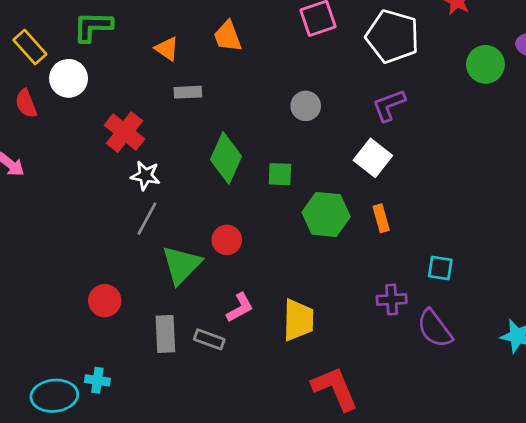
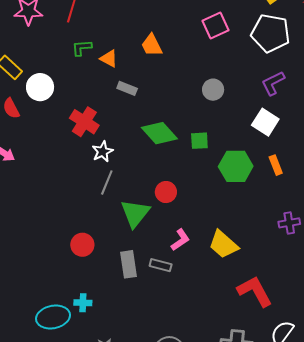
green L-shape: (93, 27) -> (82, 48), moved, size x0.7
gray rectangle: (188, 92) -> (127, 88), turned 30
green diamond: (226, 158) -> (159, 133), turned -60
white star: (145, 176) -> (103, 152), turned -30
yellow trapezoid: (298, 320) -> (223, 245), turned 136

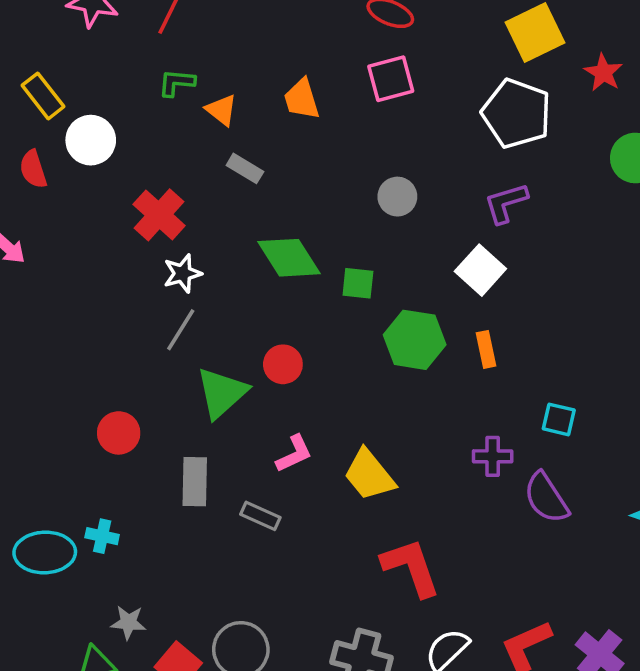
pink square: (215, 26) -> (391, 79), moved
gray rectangle: (161, 265) -> (260, 516), moved

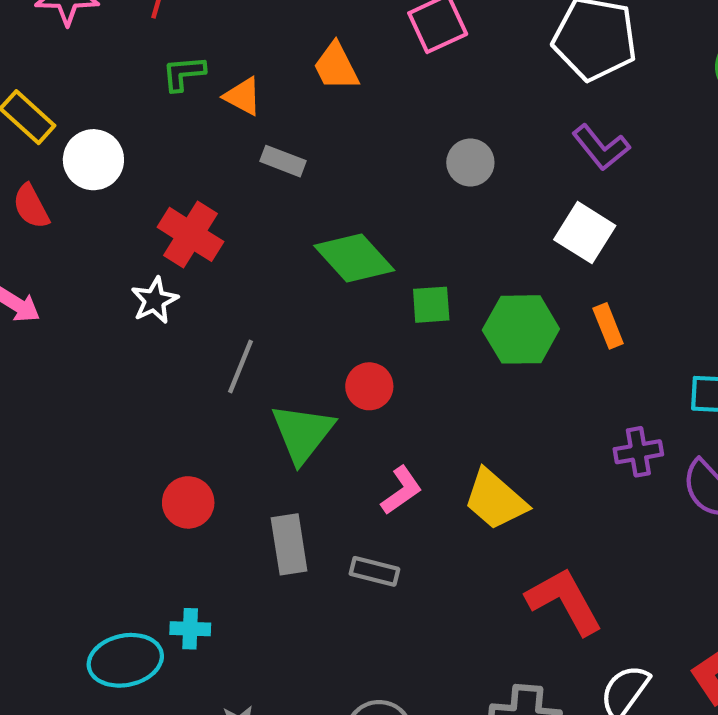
purple L-shape: (506, 203) -> (601, 147), turned -102
white star: (182, 273) -> (154, 300), moved
green square: (358, 283) -> (431, 305), moved

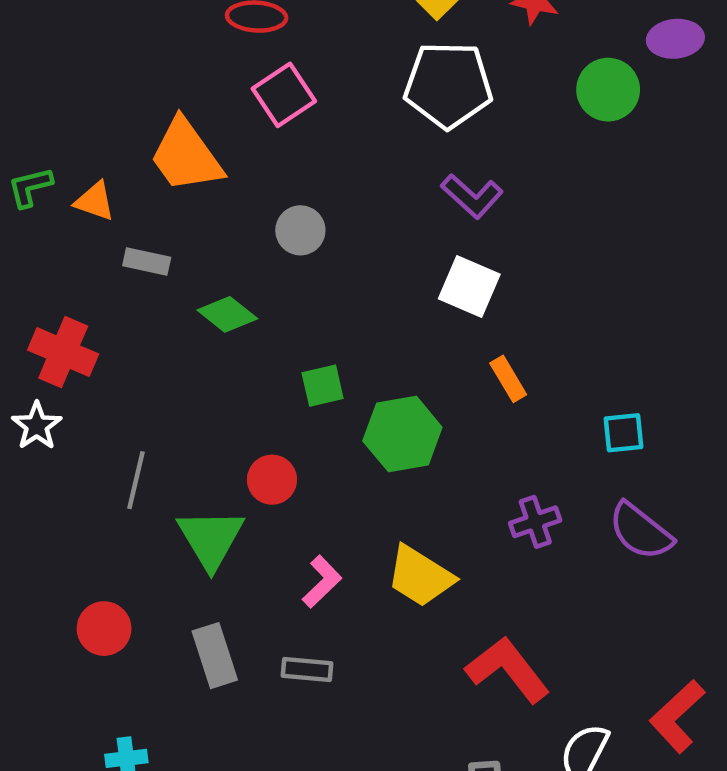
orange trapezoid: (336, 67) -> (186, 156), size x1.5
gray circle: (470, 162) -> (300, 230), moved
green diamond: (354, 258) -> (227, 314), moved, size x0.7
green hexagon: (521, 329) -> (402, 434), moved
purple cross: (638, 452) -> (535, 522), moved

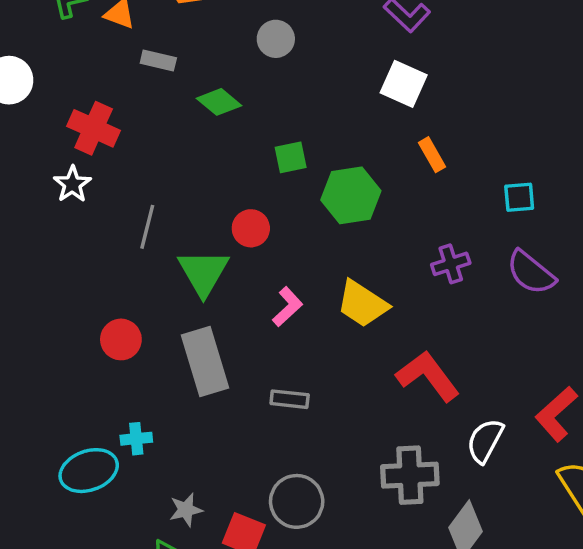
gray rectangle: (215, 656) -> (205, 362), size x1.4
gray rectangle: (307, 670) -> (290, 399), moved

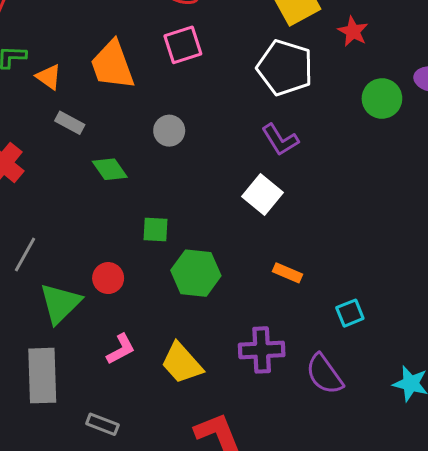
orange rectangle: (432, 155) -> (287, 273), moved, turned -52
cyan square: (519, 197) -> (350, 313), moved, turned -32
purple cross: (451, 264) -> (262, 350), size x1.4

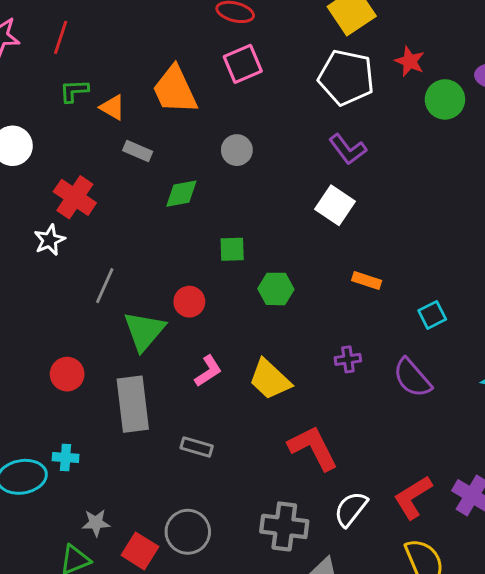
red star: (353, 31) -> (410, 61), moved
green diamond: (110, 169) -> (181, 194), turned -60
green hexagon: (196, 273) -> (276, 289), size x0.7
purple cross: (262, 350) -> (348, 359), size x0.6

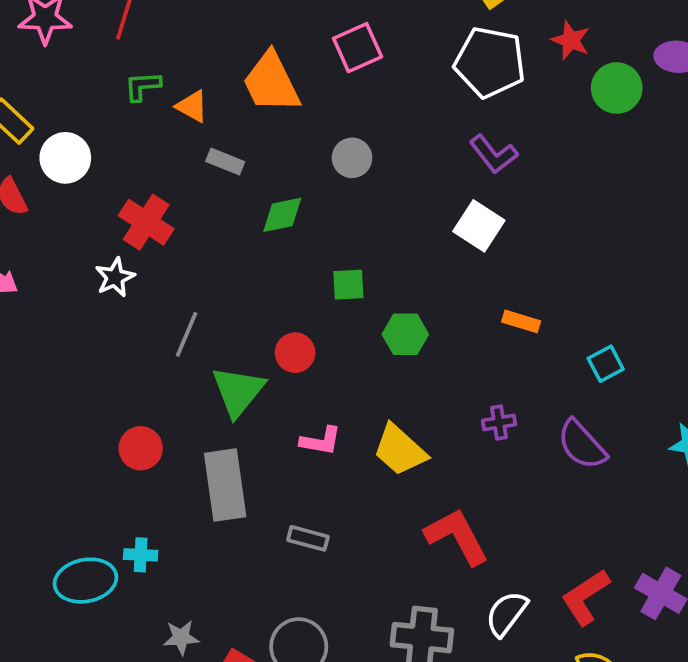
pink L-shape: (208, 371) -> (321, 441), turned 44

